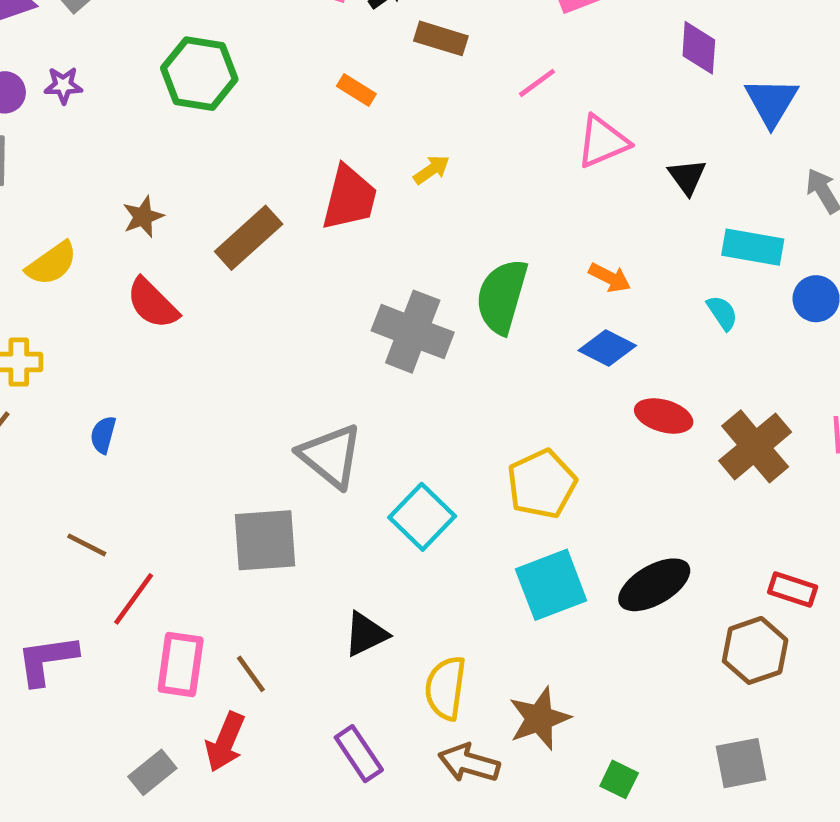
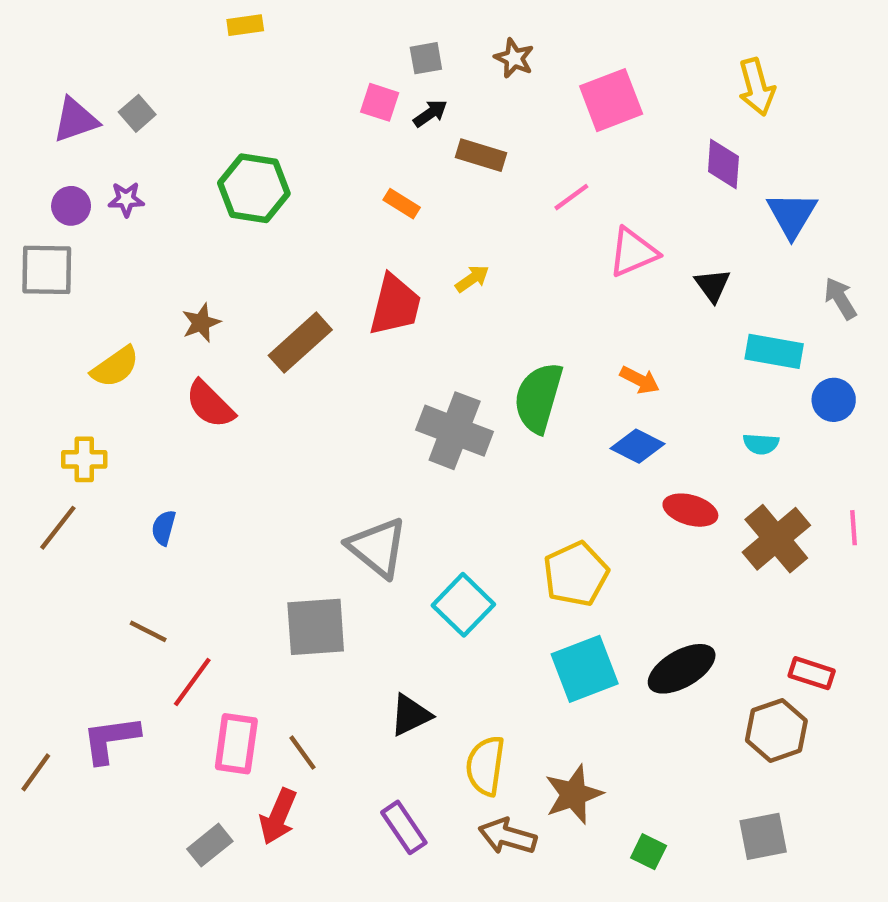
cyan semicircle: (722, 313) -> (761, 444), moved, turned 128

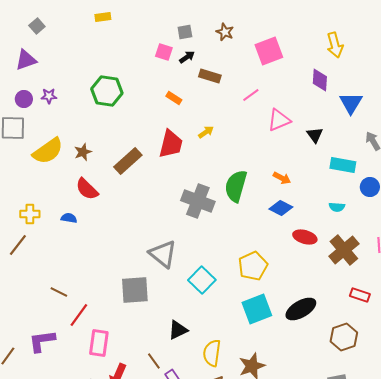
gray square: (137, 113) -> (37, 26), moved
yellow semicircle: (115, 367) -> (48, 151), moved, size x1.4
blue semicircle: (164, 528) -> (69, 218), moved, turned 84
red rectangle: (812, 673) -> (360, 295), moved
brown line: (302, 753) -> (154, 361), moved

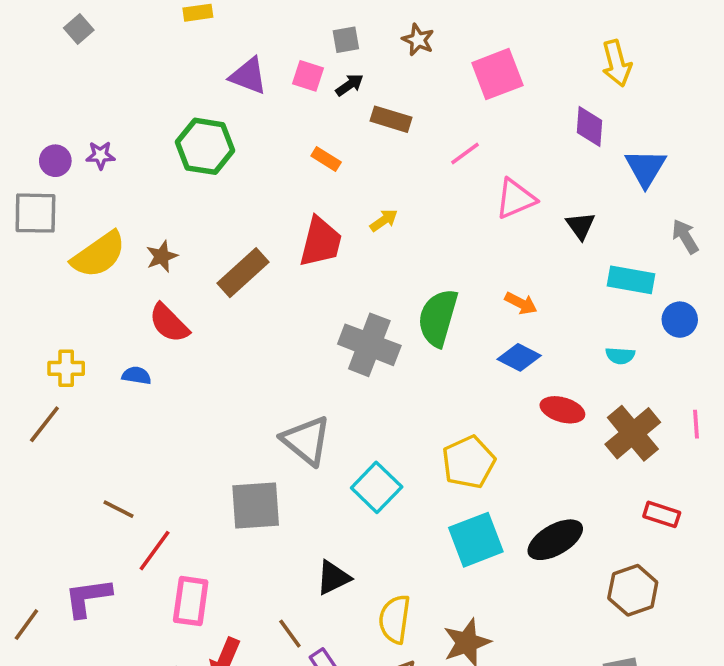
purple triangle: (26, 60) -> (248, 76), moved, turned 40

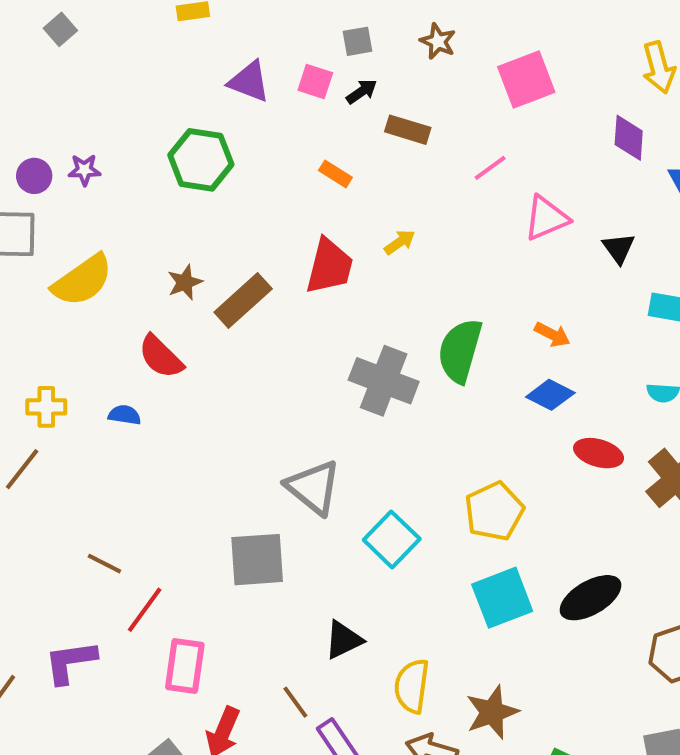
brown star: (162, 256) -> (185, 282), moved

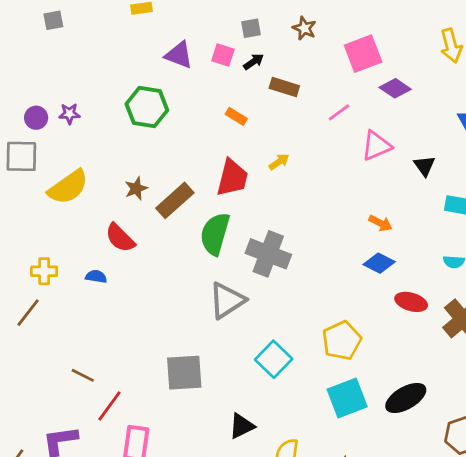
gray square: (60, 29) -> (53, 20), turned 30
purple diamond: (629, 138) -> (395, 88), moved, turned -60
green semicircle: (460, 351) -> (215, 234), moved
gray triangle: (313, 487) -> (227, 301), moved, turned 48

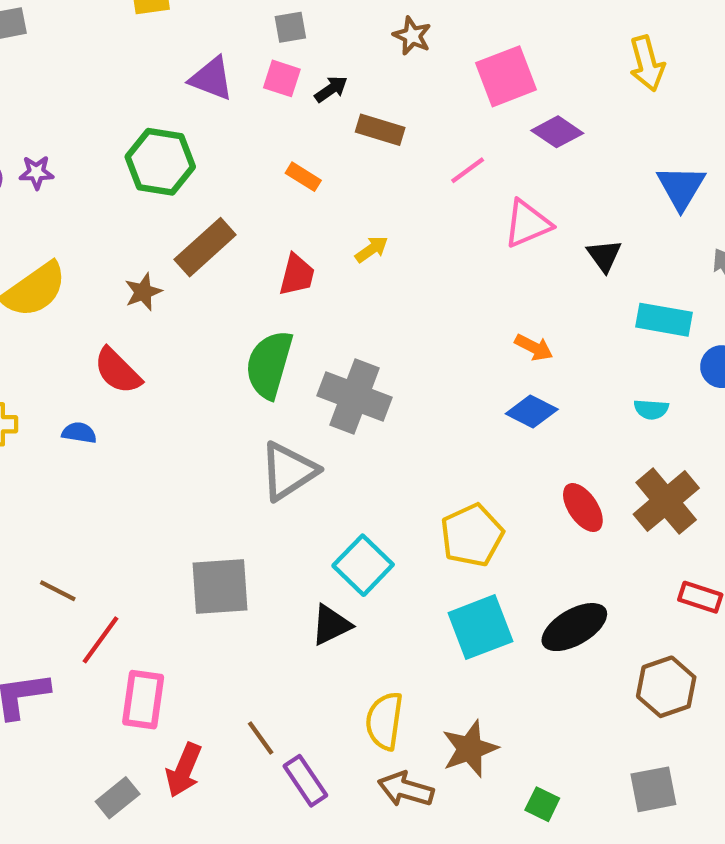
gray square: (251, 28) -> (290, 27), moved
red trapezoid: (232, 178) -> (297, 275), size x0.7
brown rectangle: (175, 200) -> (205, 247), moved
red ellipse: (411, 302) -> (583, 508), moved, turned 40
black triangle: (242, 426) -> (331, 625), moved

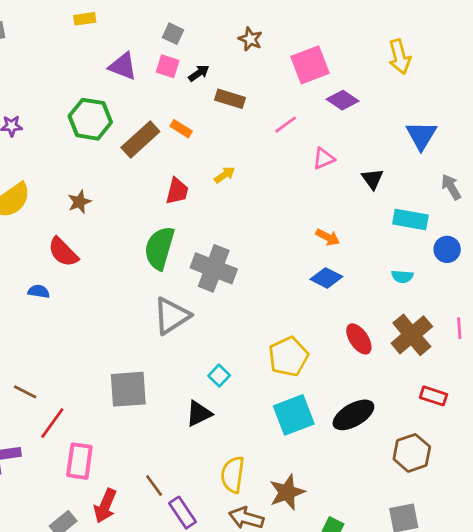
gray square: (290, 27) -> (173, 34), turned 35
pink triangle: (527, 224) -> (324, 158), size x0.7
brown rectangle: (205, 247) -> (140, 140), moved
cyan square: (363, 565) -> (219, 376), size x0.6

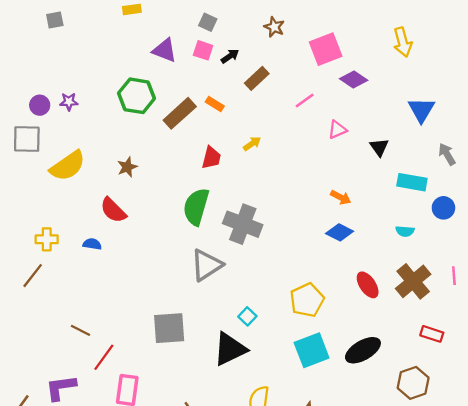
brown rectangle: (230, 99) -> (257, 78), turned -60
black triangle: (199, 414) -> (230, 349), size x1.5

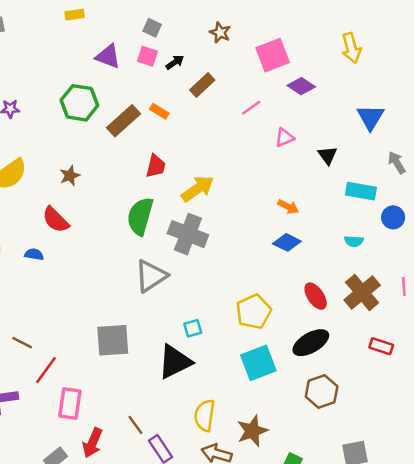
yellow arrow: (252, 144) -> (197, 189), moved, size x1.8
cyan square: (247, 316) -> (193, 328), turned 30
black ellipse: (363, 350) -> (311, 343), moved
brown hexagon: (413, 383) -> (322, 392), moved

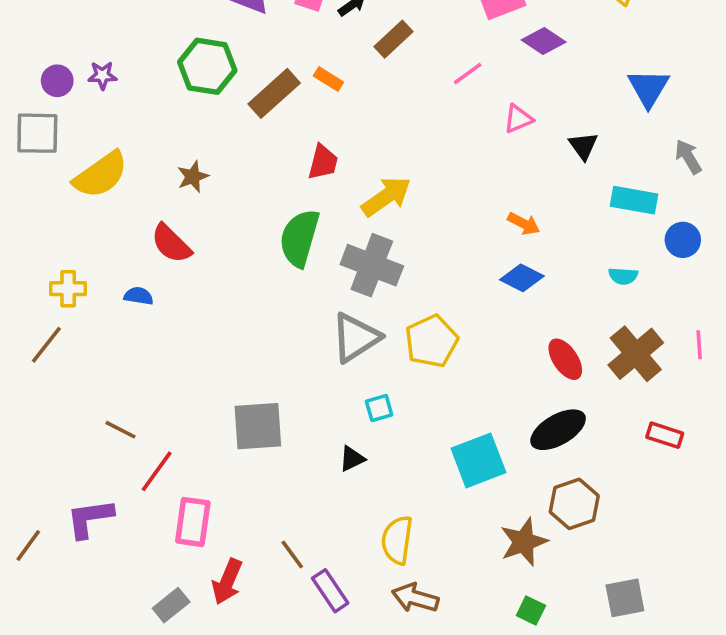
gray triangle: (151, 276) -> (356, 338), moved
yellow pentagon: (254, 312) -> (431, 341), moved
black triangle: (175, 362) -> (352, 459), size x0.5
brown star: (252, 431) -> (524, 542), moved

